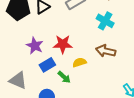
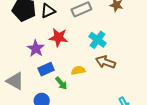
cyan cross: (105, 21) -> (97, 40), moved
red star: (63, 44) -> (58, 37), moved

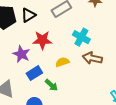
yellow semicircle: (78, 70) -> (62, 62), moved

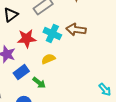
cyan cross: (81, 37) -> (52, 34), moved
brown arrow: (92, 58) -> (76, 30), moved

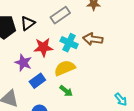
yellow semicircle: (48, 59) -> (65, 68), size x1.5
green arrow: (39, 83) -> (66, 91), moved

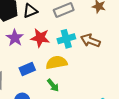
cyan cross: (69, 43) -> (66, 39), turned 36
purple star: (23, 63) -> (15, 38), moved

